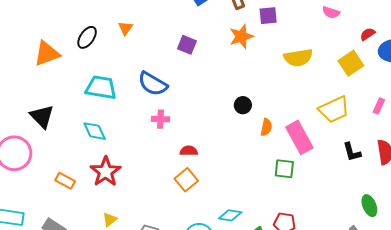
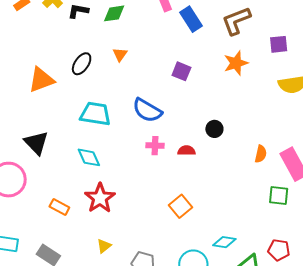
purple square: (268, 16) -> (279, 44), moved
black circle: (243, 105) -> (214, 129), moved
red semicircle: (189, 151) -> (187, 151), moved

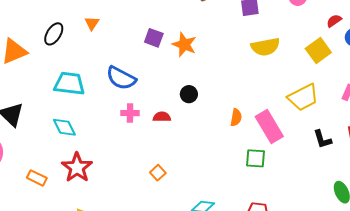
orange star: (236, 63) -> (184, 45), moved, turned -30
orange square: (181, 206) -> (158, 173), size x0.7

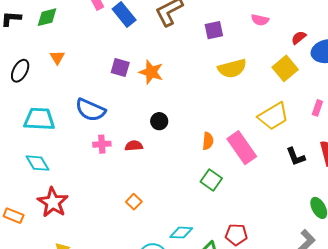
green square: (255, 158) -> (211, 180), moved, turned 35

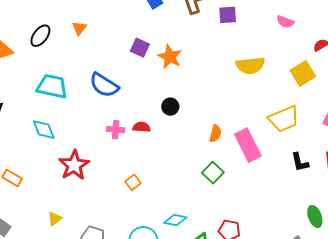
purple square: (214, 30) -> (228, 15), moved
pink cross: (102, 144) -> (116, 130), moved
red star: (53, 202) -> (74, 165), moved

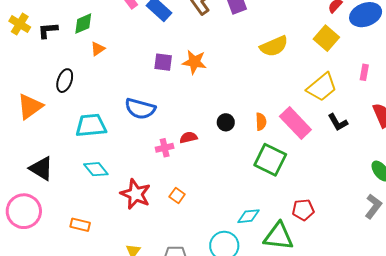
orange triangle: (79, 28) -> (98, 49), moved, turned 35
black circle: (170, 107) -> (226, 122), moved
black L-shape: (300, 162) -> (338, 122), moved
green square: (213, 173) -> (270, 160), size x1.5
orange square: (133, 182) -> (177, 196), moved

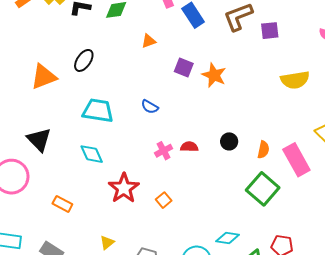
orange triangle: (98, 49) -> (149, 41), moved
blue semicircle: (140, 109) -> (150, 107), size x0.6
pink cross: (165, 148) -> (164, 151), turned -30

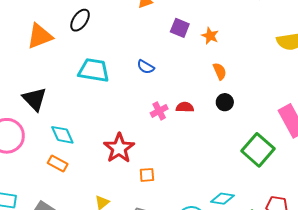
orange star: (214, 75) -> (210, 36), size x0.7
orange semicircle: (263, 150) -> (220, 71), moved, turned -36
cyan diamond: (92, 154) -> (62, 135), moved
orange square: (164, 200) -> (147, 175), moved, turned 35

